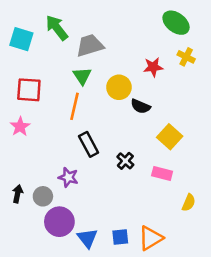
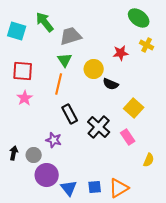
pink star: (20, 127) -> (25, 98), moved
black cross: (125, 161) -> (99, 127), size x1.6
pink rectangle: (162, 174) -> (128, 137), turned 42

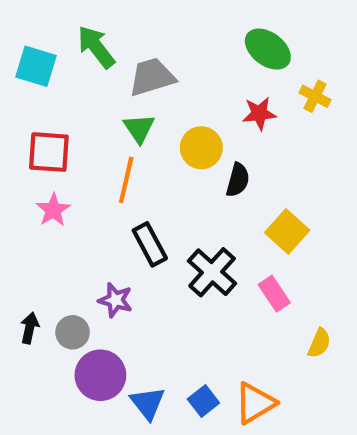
green ellipse: (139, 18) -> (268, 49), moved
black semicircle: (111, 84) -> (238, 180), turned -98
blue square: (95, 187) -> (203, 401), turned -32

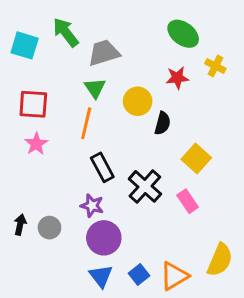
purple star: (115, 300) -> (92, 206), moved
yellow semicircle: (319, 343) -> (220, 260), moved, size x1.6
purple circle: (100, 375) -> (104, 238), moved

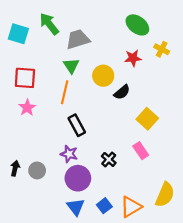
black semicircle: (163, 123) -> (122, 92), turned 35
black cross: (145, 186) -> (109, 159), moved, size x0.6

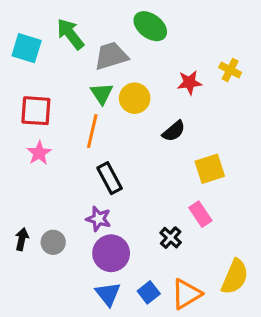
green ellipse: (137, 25) -> (150, 26), moved
yellow circle: (103, 76) -> (135, 98), moved
yellow square: (147, 119) -> (210, 169), turned 30
black cross: (109, 159) -> (171, 238), moved

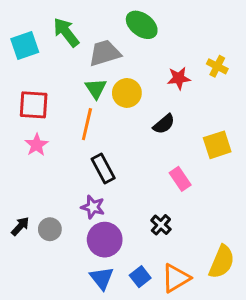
cyan square: (27, 48) -> (25, 46), turned -36
yellow square: (210, 169) -> (217, 145), moved
pink rectangle: (200, 214) -> (180, 179), moved
black arrow: (22, 239) -> (20, 226), turned 30

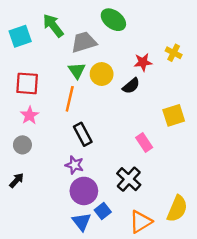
black semicircle: (164, 124) -> (131, 86), moved
black cross: (161, 225) -> (129, 179), size x1.5
gray circle: (50, 229) -> (22, 145), moved
blue square: (140, 277) -> (103, 211), moved

